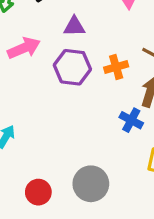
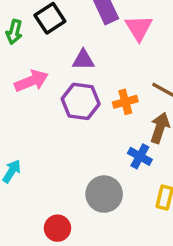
gray circle: (91, 184) -> (104, 194), moved
red circle: (38, 192) -> (57, 228), moved

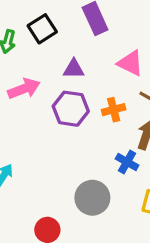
pink triangle: (139, 28) -> (130, 63), moved, turned -32

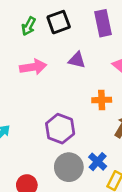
purple hexagon: (71, 109) -> (60, 129), moved
blue cross: (127, 162) -> (98, 162), moved

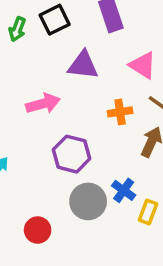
purple triangle: (77, 60) -> (83, 65), size x1.4
pink arrow: (33, 67) -> (43, 104), moved

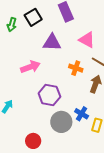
orange cross: (120, 112) -> (76, 68), turned 32

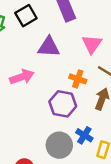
pink triangle: (87, 40) -> (92, 44), turned 36
purple hexagon: (49, 95) -> (63, 104), moved

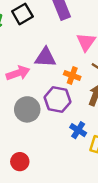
purple triangle: (49, 47) -> (45, 57), moved
gray circle: (59, 145) -> (27, 109), moved

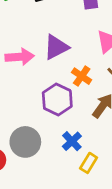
purple triangle: (45, 57) -> (56, 47), turned -45
gray circle: (27, 109) -> (25, 142), moved

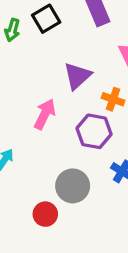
pink arrow: (20, 57) -> (45, 114), moved, turned -44

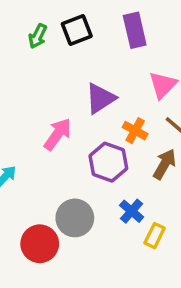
red circle: (45, 214) -> (40, 244), size x1.4

